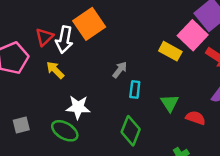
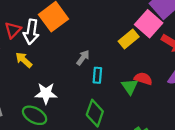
yellow rectangle: (170, 51) -> (129, 39), turned -66
red semicircle: (196, 118) -> (143, 79), moved

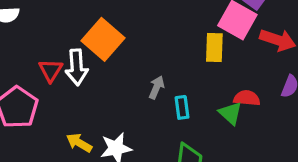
yellow rectangle: (129, 39) -> (214, 48), turned -36
yellow arrow: (24, 60) -> (79, 143), moved

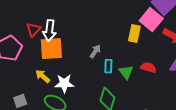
orange square: (103, 39) -> (51, 49), moved, turned 35
green triangle: (230, 113) -> (126, 72), moved

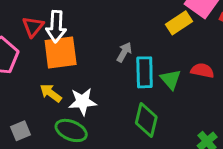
yellow rectangle: (134, 34) -> (179, 23), turned 48
cyan rectangle: (108, 66) -> (145, 72), size x1.5

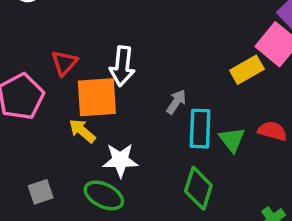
white arrow: (56, 26) -> (122, 66), moved
yellow arrow: (51, 93) -> (82, 131), moved

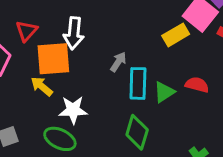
green triangle: (232, 139) -> (164, 92), turned 35

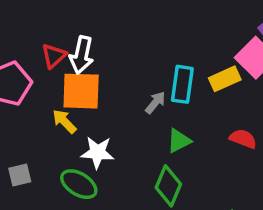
white arrow: (74, 33) -> (82, 55), moved
cyan rectangle: (138, 83) -> (182, 84), moved
green triangle: (164, 92) -> (179, 141), moved

